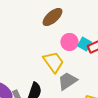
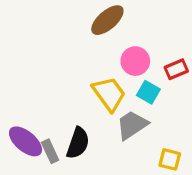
cyan square: (84, 44) -> (148, 92), moved

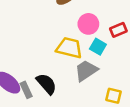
yellow trapezoid: (109, 94) -> (69, 48), turned -40
black semicircle: (78, 143) -> (46, 84), turned -60

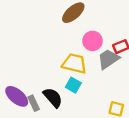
cyan square: (98, 47) -> (73, 85), moved
gray trapezoid: (86, 71) -> (108, 59), moved

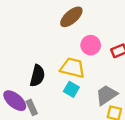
gray trapezoid: (108, 59) -> (106, 95), moved
black semicircle: (53, 98) -> (37, 76), moved, turned 55

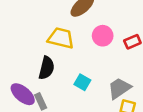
yellow trapezoid: (73, 68) -> (61, 38), moved

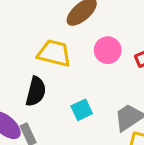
cyan square: (82, 82) -> (82, 110), turned 35

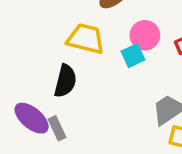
cyan square: (82, 110) -> (133, 56), moved

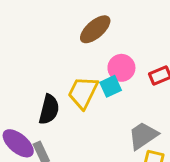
yellow trapezoid: (86, 39) -> (83, 92), moved, turned -78

